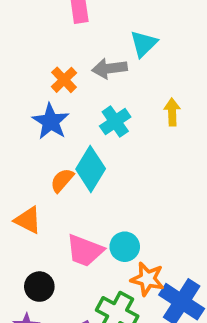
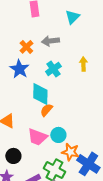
cyan triangle: (144, 44) -> (72, 17), moved
cyan diamond: (91, 169) -> (40, 94), turned -30
orange semicircle: (62, 180) -> (46, 110), moved

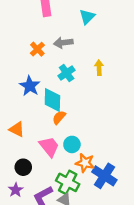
blue star: (19, 69) -> (30, 86), moved
pink trapezoid: (37, 137) -> (49, 147), turned -150

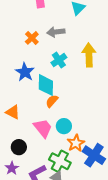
yellow arrow: (99, 68) -> (89, 55), size x1.6
orange star: (85, 163) -> (76, 143), turned 30

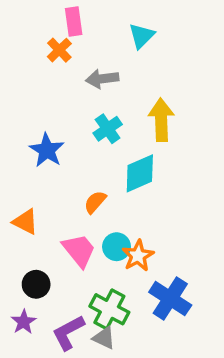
orange cross: (32, 38) -> (59, 50), moved
cyan diamond: (46, 85) -> (140, 173), moved, turned 65
orange star: (76, 143) -> (138, 256), moved

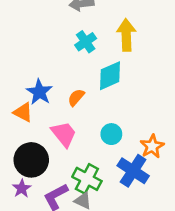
blue star: (47, 150) -> (39, 92), moved
cyan circle: (117, 247) -> (111, 134), moved
orange star: (138, 256) -> (152, 146), moved
black circle: (36, 284) -> (31, 160), size x1.6

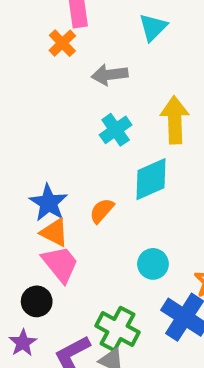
orange triangle: (23, 112) -> (54, 232), moved
pink trapezoid: (64, 134) -> (60, 264), moved
black circle: (31, 160) -> (37, 301), size x0.6

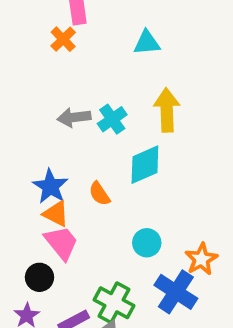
cyan triangle: (153, 27) -> (147, 43), moved, turned 40
gray arrow: (110, 75) -> (74, 117), moved
orange semicircle: (102, 211) -> (99, 194), turned -75

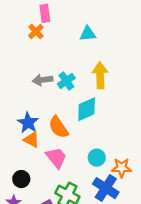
orange semicircle: (99, 194) -> (58, 127), size x1.5
pink trapezoid: (61, 243) -> (56, 158), moved
cyan circle: (147, 243) -> (97, 158), moved
orange star: (201, 259) -> (122, 168), turned 30

